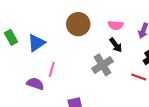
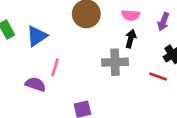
black arrow: (116, 45) -> (131, 39), turned -128
gray cross: (102, 65) -> (115, 62), turned 30

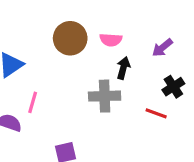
pink semicircle: (131, 15) -> (111, 40), moved
purple arrow: (163, 22) -> (162, 48), turned 30

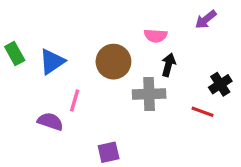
brown circle: (70, 38) -> (113, 62), moved
purple arrow: (162, 48) -> (206, 20), moved

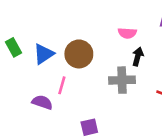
brown circle: (113, 62) -> (79, 54), moved

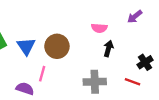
blue triangle: (44, 54) -> (26, 46), turned -30
gray cross: (122, 80) -> (95, 82), moved

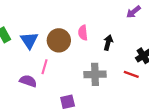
pink semicircle: (99, 28) -> (83, 33), moved, turned 80

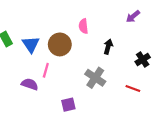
pink semicircle: (83, 33) -> (83, 26), moved
gray cross: (95, 74) -> (95, 78), turned 36
red line: (131, 74) -> (133, 89), moved

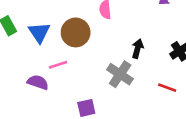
black arrow: (108, 47) -> (138, 49), moved
pink line: (46, 70) -> (58, 65), turned 56

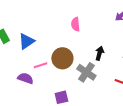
blue triangle: (39, 32) -> (26, 41), turned 30
brown circle: (76, 32) -> (62, 58), moved

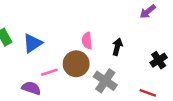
pink semicircle: (75, 24) -> (87, 41), moved
black arrow: (99, 53) -> (117, 47), moved

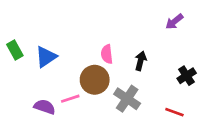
pink line: (49, 72) -> (70, 99), moved

